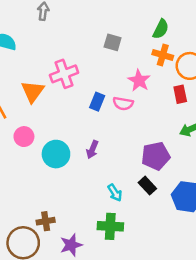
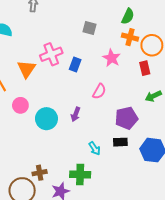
blue rectangle: (97, 102) -> (75, 64), moved
pink semicircle: (123, 104) -> (99, 91), moved, turned -70
black rectangle: (147, 186) -> (120, 142), turned -48
green cross: (110, 226) -> (80, 174), moved

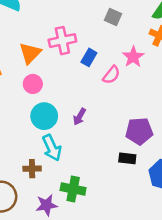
pink semicircle: (99, 91) -> (111, 75), moved
pink circle: (20, 105) -> (33, 84), moved
cyan arrow: (94, 148) -> (52, 148), moved, size x1.5
brown cross: (40, 173) -> (32, 169), moved

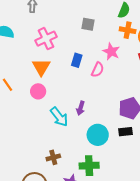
pink cross: (62, 41) -> (46, 39), moved
orange triangle: (30, 53) -> (41, 67), moved
cyan circle: (44, 116) -> (98, 135), moved
cyan arrow: (52, 148) -> (59, 117), moved

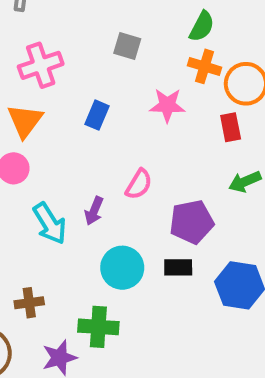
pink star: (111, 52) -> (167, 105), turned -30
pink semicircle: (98, 70) -> (139, 184), moved

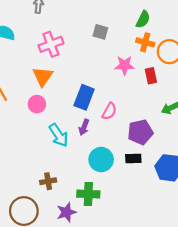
blue rectangle: (97, 115) -> (84, 97), moved, size x1.5
red rectangle: (231, 127) -> (151, 76), moved

